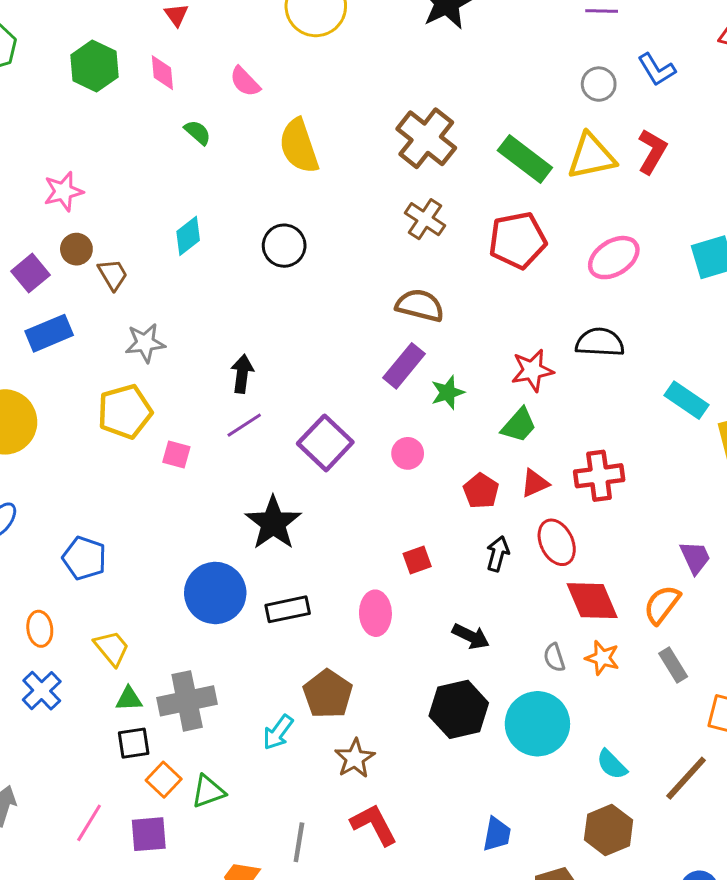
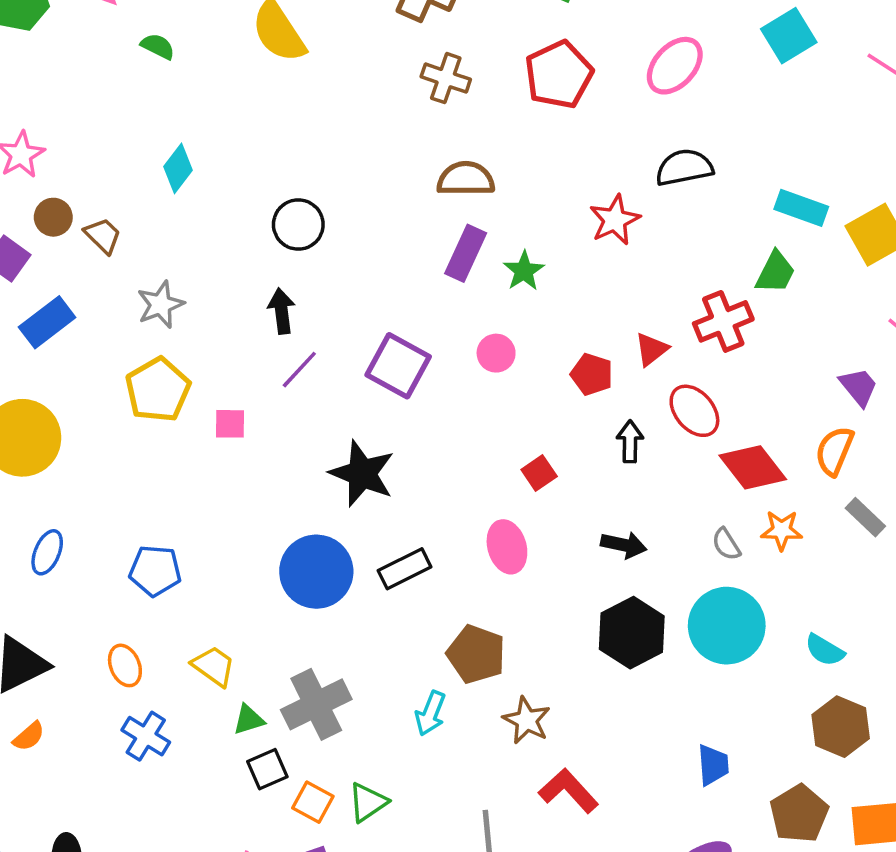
black circle: (284, 246) -> (298, 225), moved
green trapezoid: (519, 425) -> (775, 272), moved

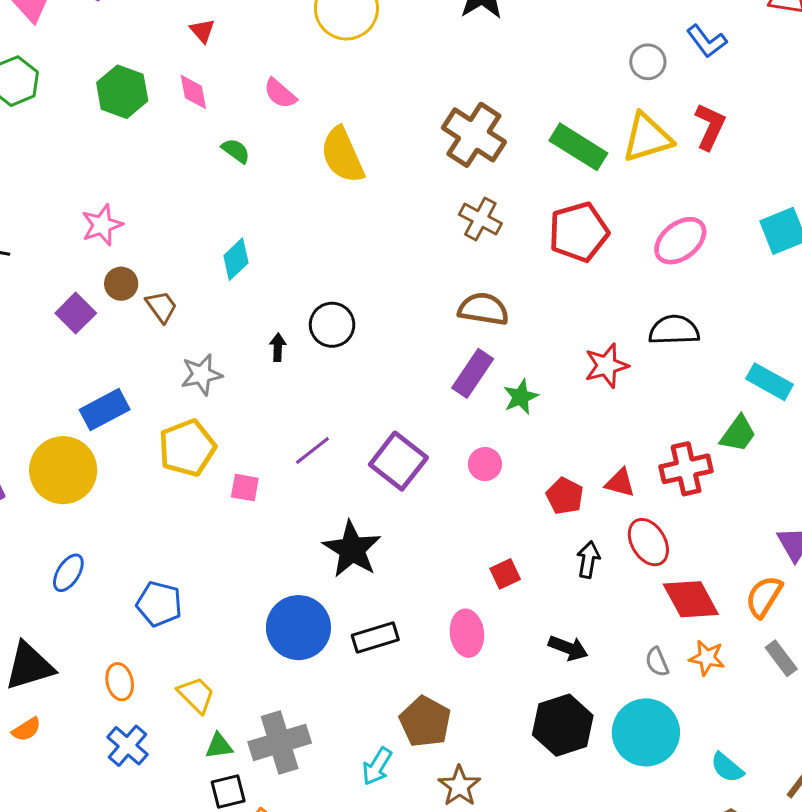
black arrow: (282, 311) -> (278, 347), moved, size x0.7
blue rectangle: (47, 322) -> (105, 410), moved
red triangle: (652, 349) -> (620, 483), turned 44

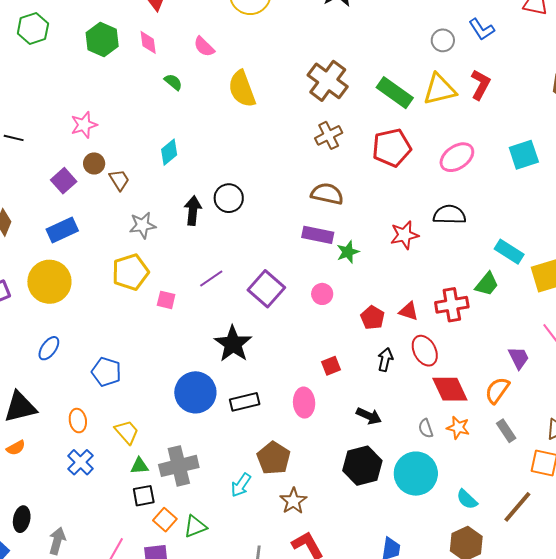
brown cross: (480, 219) -> (329, 135), turned 32
black arrow: (278, 347) -> (193, 211), size x1.6
purple rectangle: (473, 373) -> (318, 235), turned 64
blue rectangle: (105, 410) -> (62, 230), moved

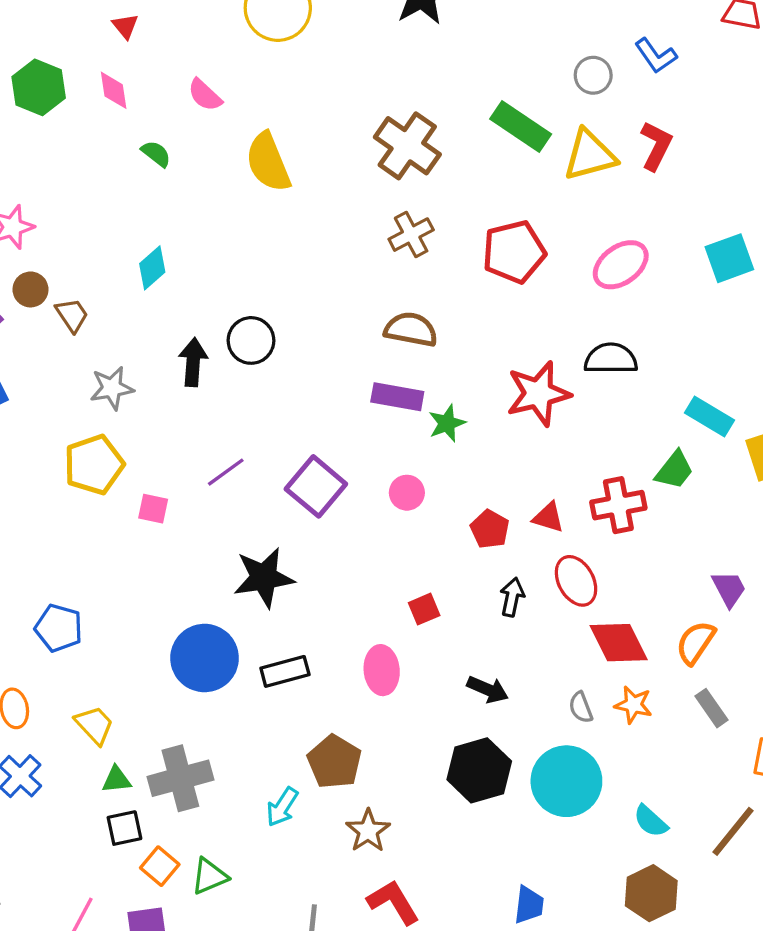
green rectangle: (395, 93) -> (521, 127), moved
red star: (404, 235) -> (538, 394), size x1.4
black star: (233, 344) -> (264, 578), turned 30

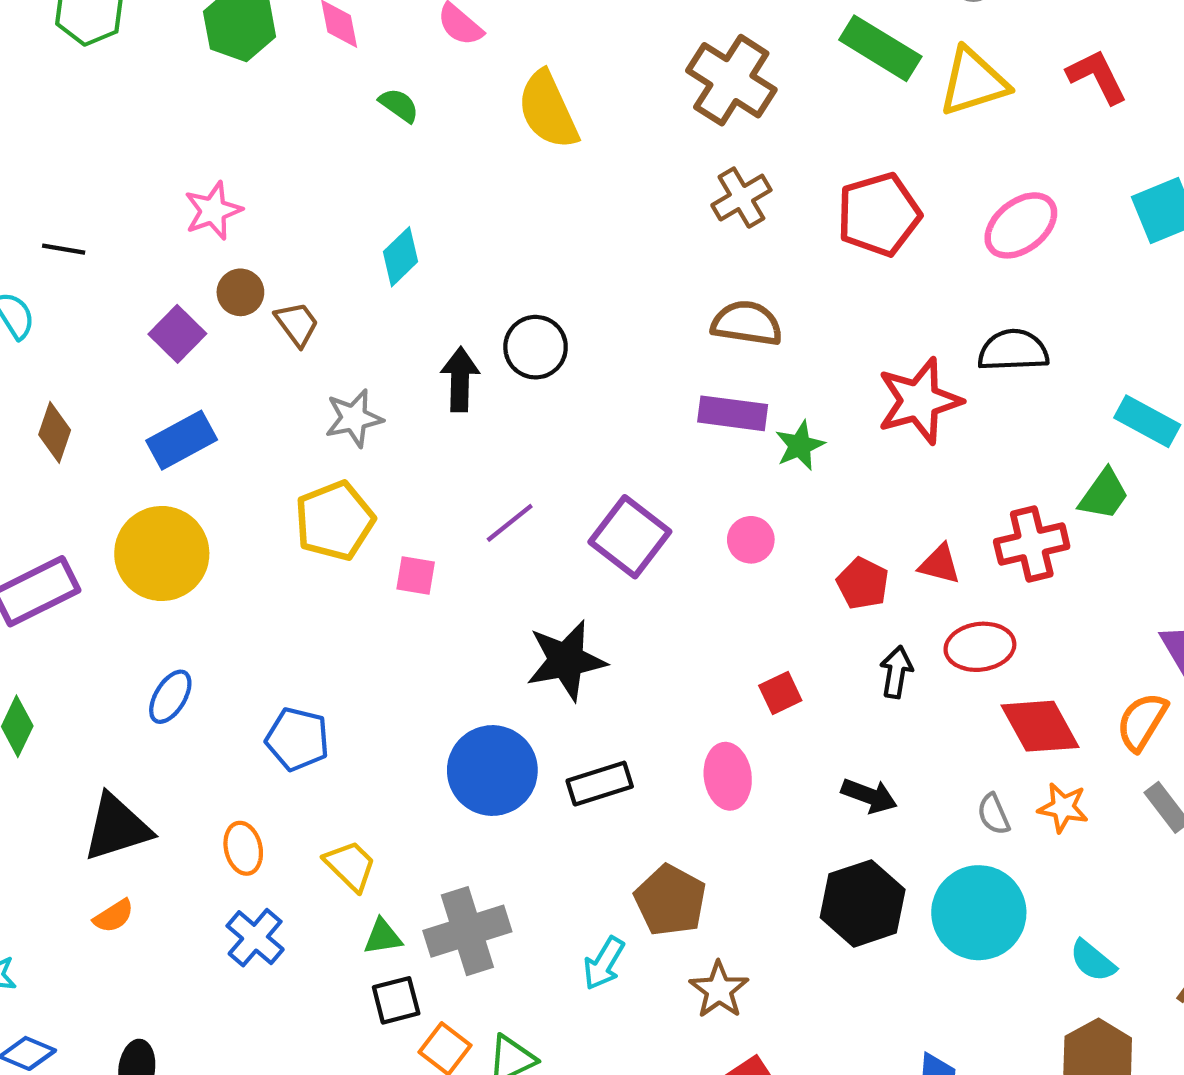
red L-shape: (656, 146) -> (1097, 77), moved, turned -51
red ellipse: (576, 581) -> (980, 647), turned -66

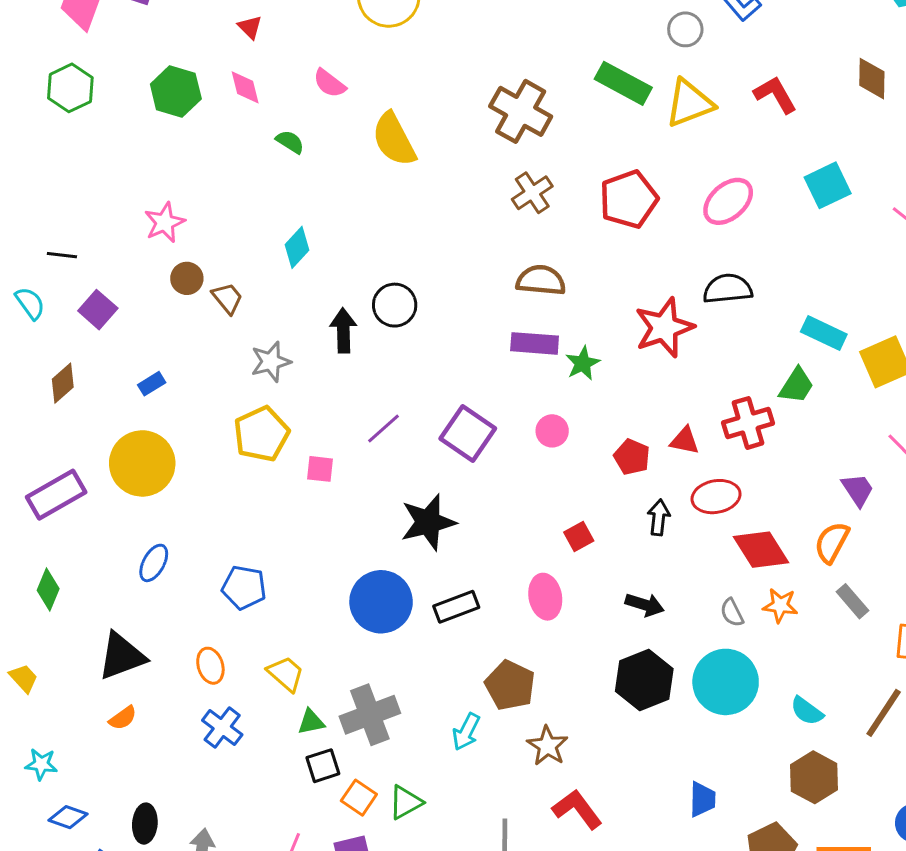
purple square: (177, 334) -> (98, 310), moved
brown diamond: (55, 432) -> (63, 383), turned 33
blue rectangle: (182, 440) -> (152, 384), size x0.6

